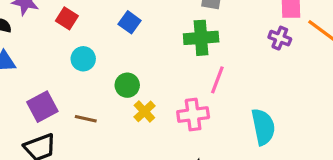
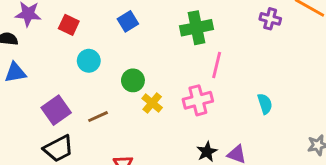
blue square: (130, 22) -> (128, 21), turned 30
brown line: (86, 119) -> (98, 117), turned -30
cyan semicircle: (263, 127) -> (265, 104), size x0.6

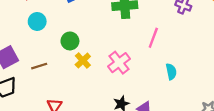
pink line: (217, 65) -> (153, 38), moved
pink cross: (198, 100) -> (119, 63), turned -30

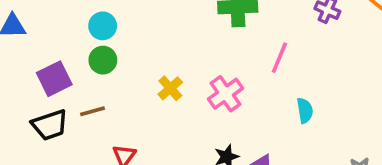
green circle: (70, 41) -> (103, 60), moved
brown line: (39, 66) -> (92, 111), moved

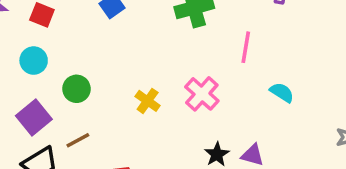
cyan circle: (103, 26) -> (34, 61), moved
cyan semicircle: (305, 110) -> (282, 92), turned -35

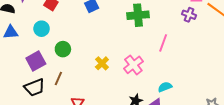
cyan semicircle: (282, 92) -> (165, 87), moved, turned -64
brown line: (78, 140) -> (58, 78), turned -48

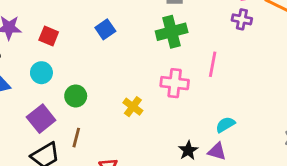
pink cross: (133, 65) -> (175, 83), moved, turned -36

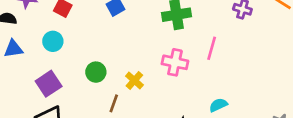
green circle: (76, 96) -> (96, 72), moved
brown line: (76, 138) -> (114, 103), moved

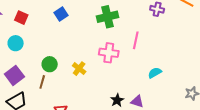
brown line: (114, 103) -> (42, 82), moved
cyan semicircle: (218, 105) -> (155, 73), moved

